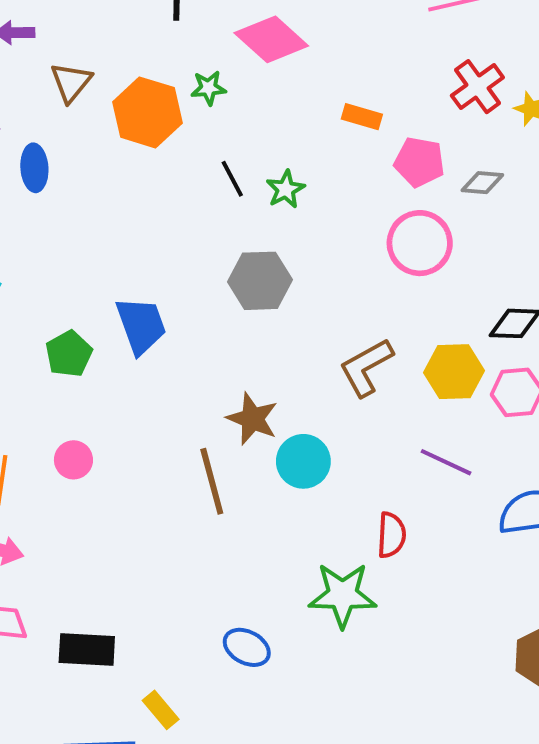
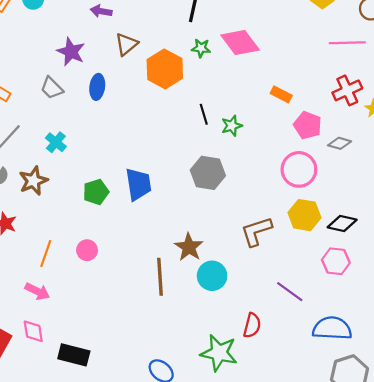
green star: (208, 88) -> (201, 48), moved
yellow hexagon: (454, 372) -> (304, 215), moved

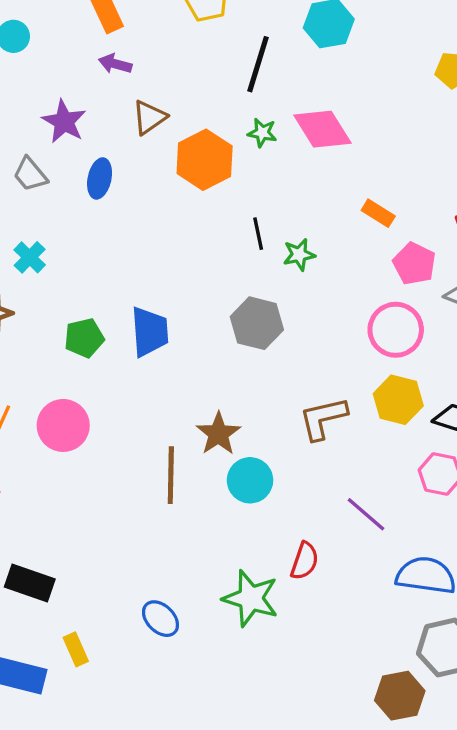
pink circle: (87, 250) -> (63, 425), size x1.6

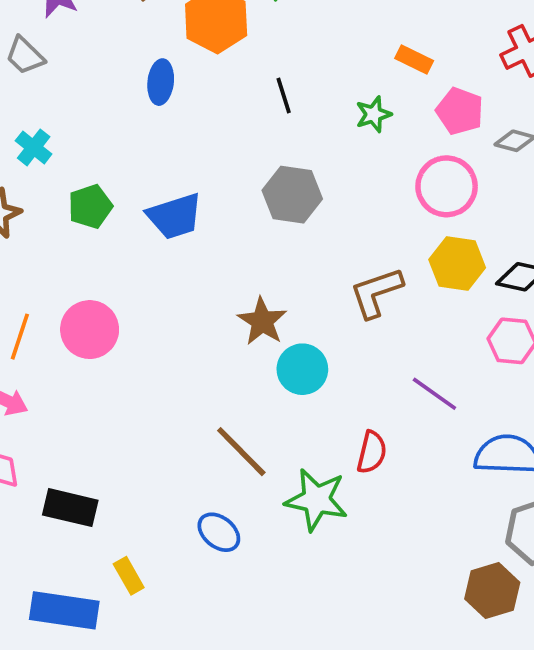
blue ellipse: (100, 178) -> (161, 82), moved
green star: (299, 255) -> (373, 114), moved
blue trapezoid: (150, 332) -> (175, 216), turned 82
green pentagon: (84, 338) -> (90, 207), moved
brown line: (171, 475) -> (241, 452), moved, turned -40

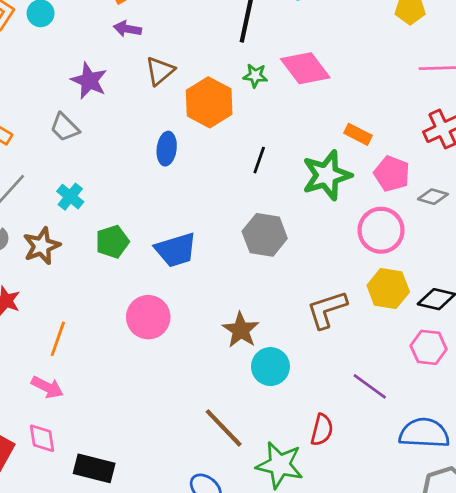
black line: (284, 96) -> (259, 160), turned 36
green star: (373, 114) -> (327, 175), size x1.8
pink circle: (90, 330) -> (148, 317), moved

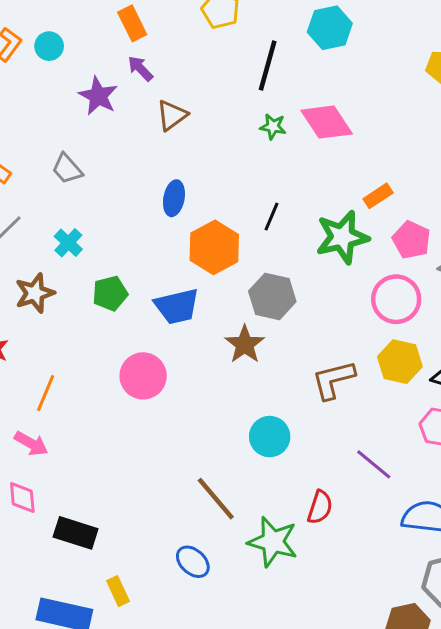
purple arrow: (127, 29) -> (140, 68), turned 32
purple star: (89, 81) -> (98, 96), moved
orange hexagon: (209, 102) -> (214, 247), moved
orange rectangle: (358, 134) -> (378, 196), turned -64
brown star: (241, 330) -> (245, 344), moved

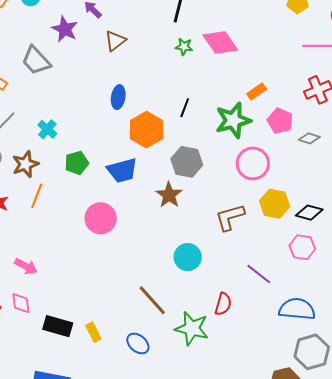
gray trapezoid: (67, 169) -> (36, 61), moved, size x1.4
pink circle: (396, 299) -> (253, 163), moved
orange line: (46, 393) -> (37, 196), moved
yellow rectangle: (118, 591) -> (93, 332), moved

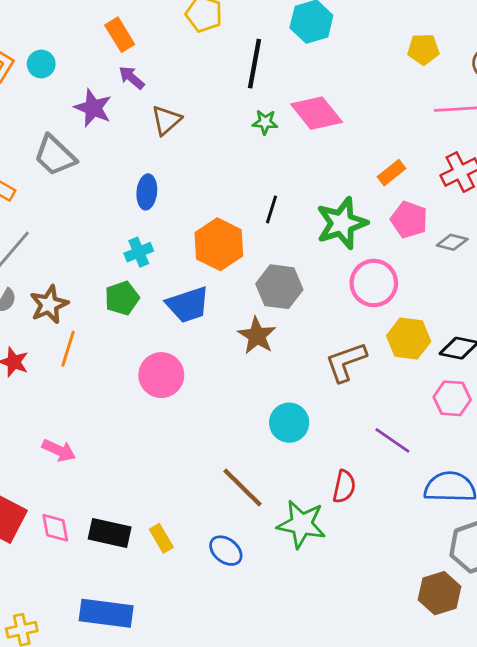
orange rectangle: (257, 92) -> (391, 173), moved
blue ellipse: (118, 97) -> (147, 192), moved
cyan cross: (47, 129) -> (139, 252), moved, turned 30
pink diamond: (21, 303) -> (55, 528), moved

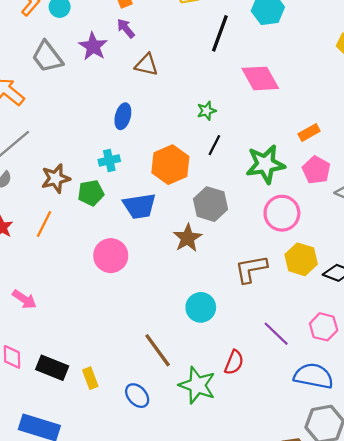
brown triangle: (166, 120) -> (146, 65), turned 45
green star: (265, 122) -> (207, 111), moved, turned -30
gray trapezoid: (55, 156) -> (47, 57), moved
brown star: (49, 304) -> (56, 178), moved
pink hexagon: (452, 398) -> (324, 327), moved

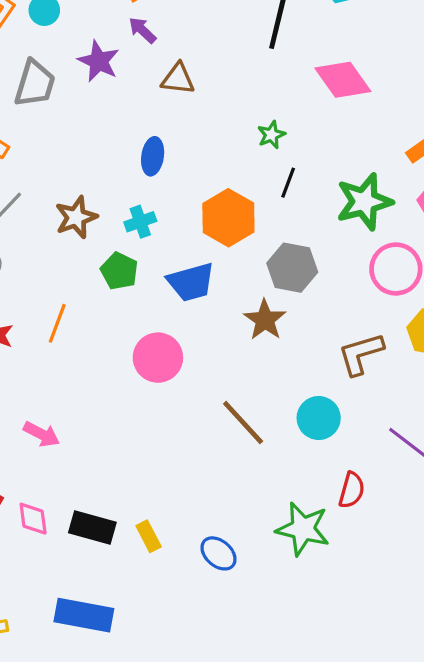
gray trapezoid: (47, 57) -> (35, 84), turned -120
brown star: (56, 178) -> (76, 217), moved
green pentagon: (91, 193) -> (119, 271), turned -30
cyan circle: (201, 307) -> (319, 418), moved
brown line: (158, 350) -> (243, 423), moved

